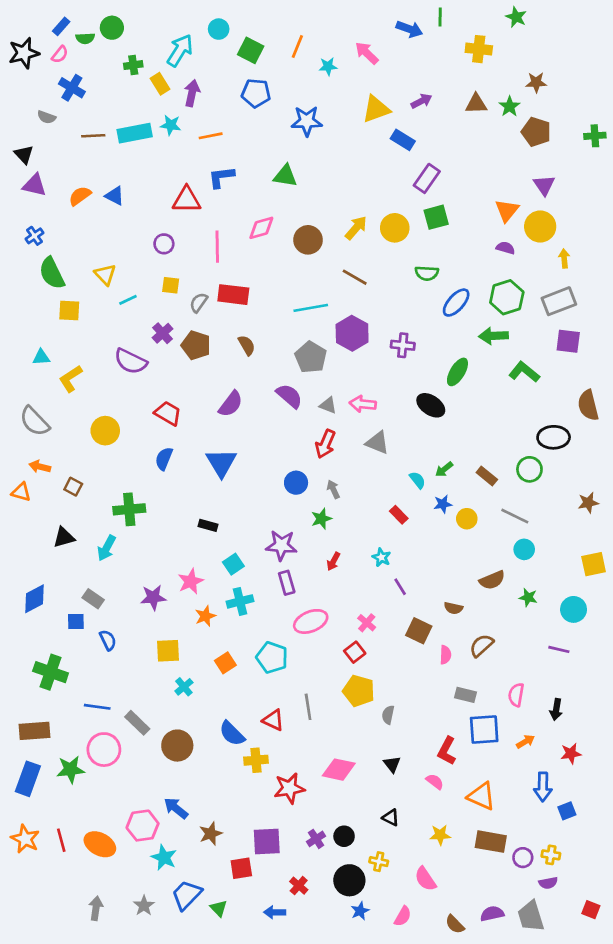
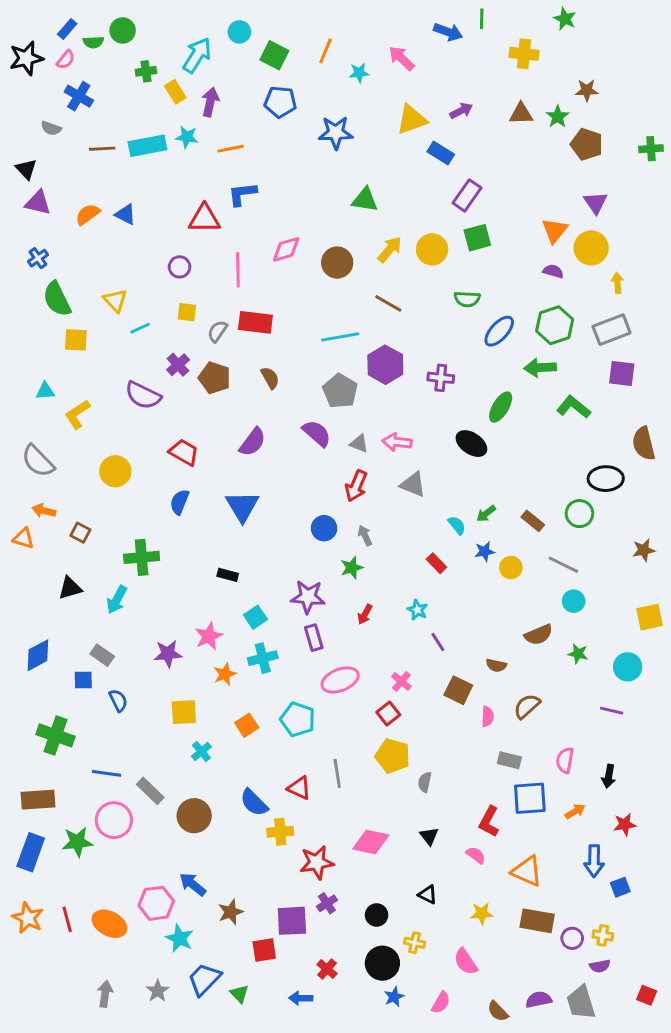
green triangle: (285, 176) -> (365, 200), moved
purple cross: (316, 839) -> (327, 903), moved

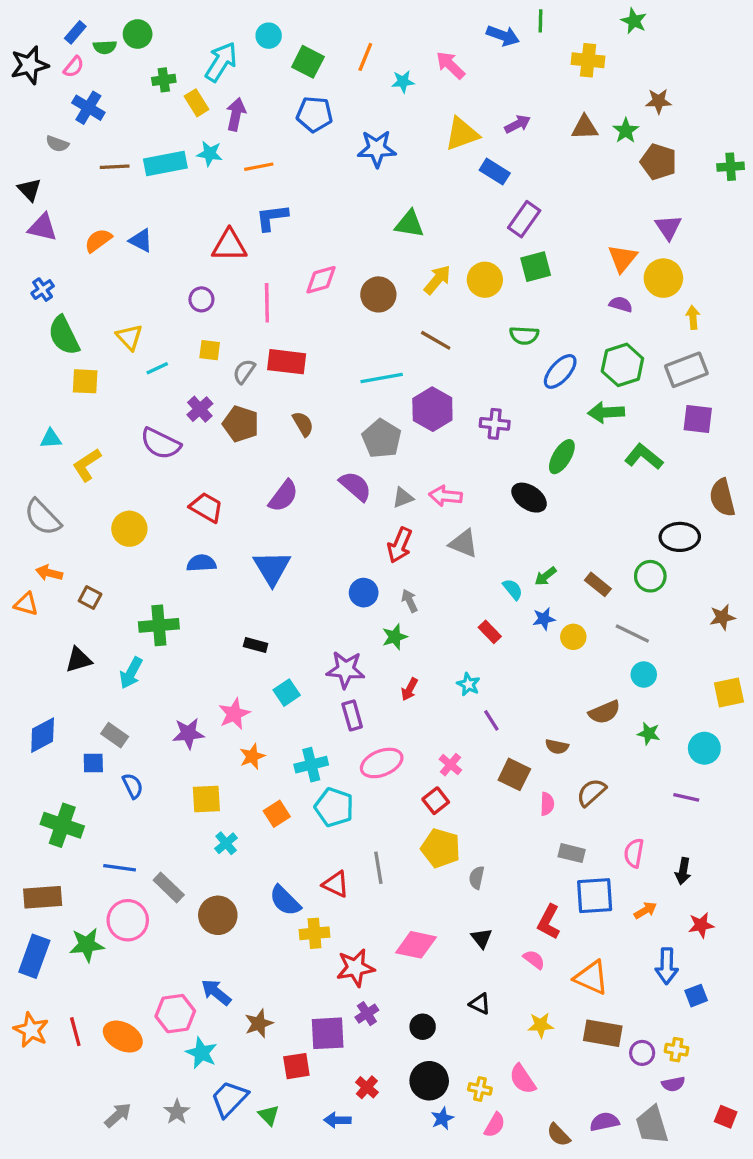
gray triangle: (359, 444) -> (403, 498), turned -42
blue semicircle: (180, 502) -> (201, 563), turned 65
cyan cross: (263, 658) -> (311, 765), moved
yellow cross: (415, 943) -> (480, 1089), moved
gray arrow: (105, 994) -> (118, 1115), turned 40

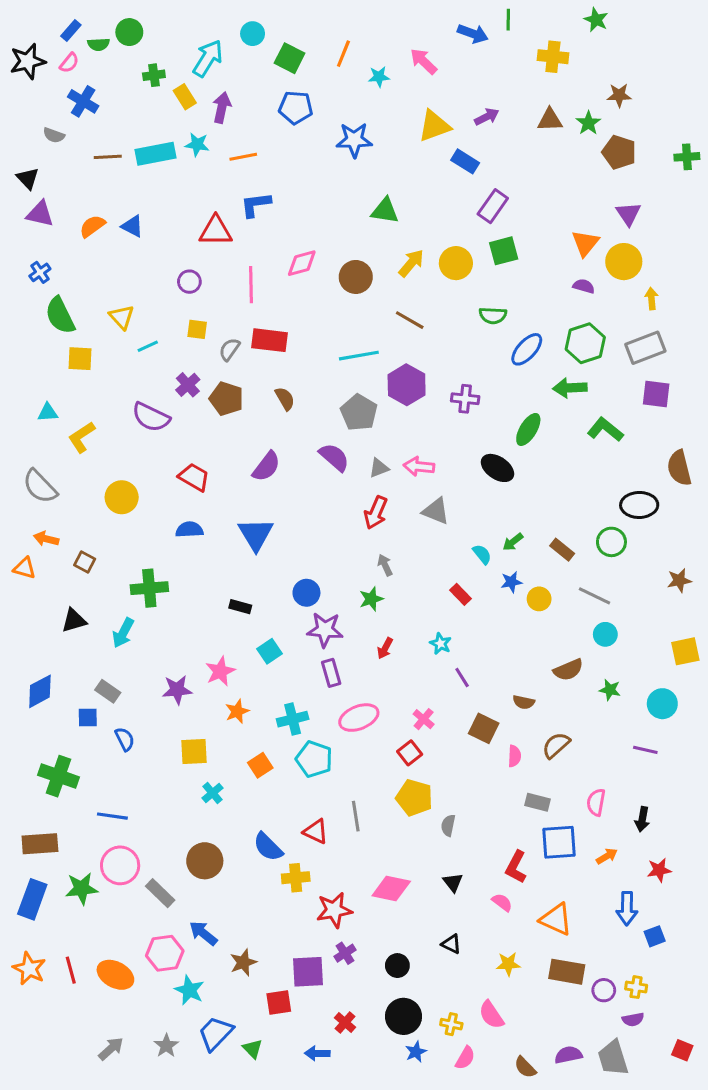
blue circle: (364, 593) -> (306, 593), moved
gray rectangle: (169, 887) -> (160, 893), moved

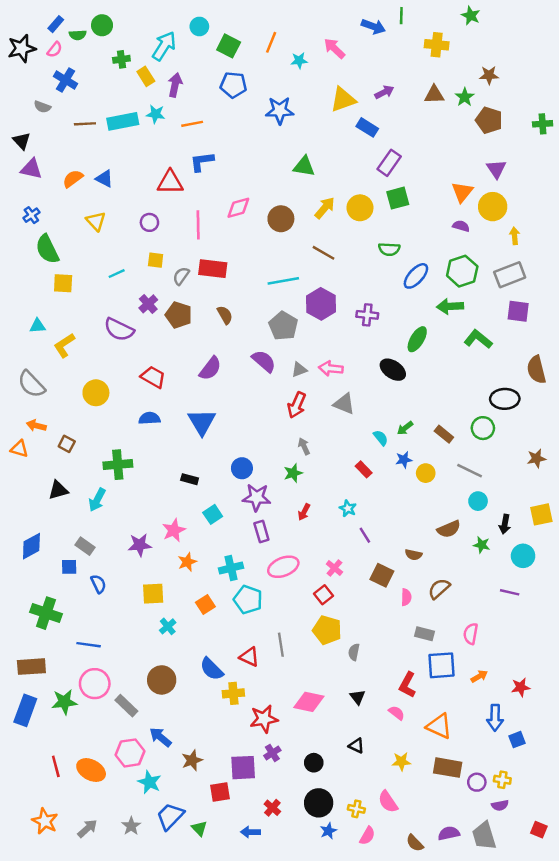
yellow triangle: (122, 317) -> (96, 221), moved
black arrow: (642, 819) -> (505, 524), moved
orange star: (29, 969) -> (45, 821), moved

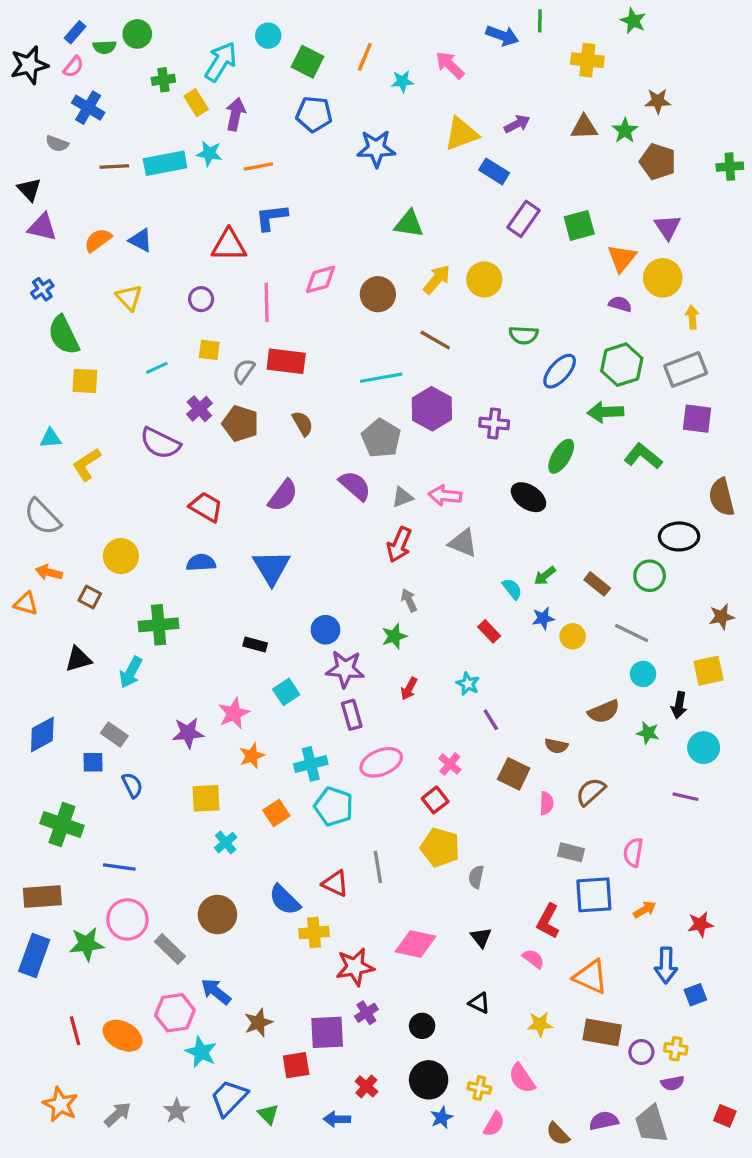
green square: (398, 198) -> (579, 225), moved
yellow circle: (96, 393) -> (121, 556), moved
yellow square: (541, 514) -> (708, 671), moved

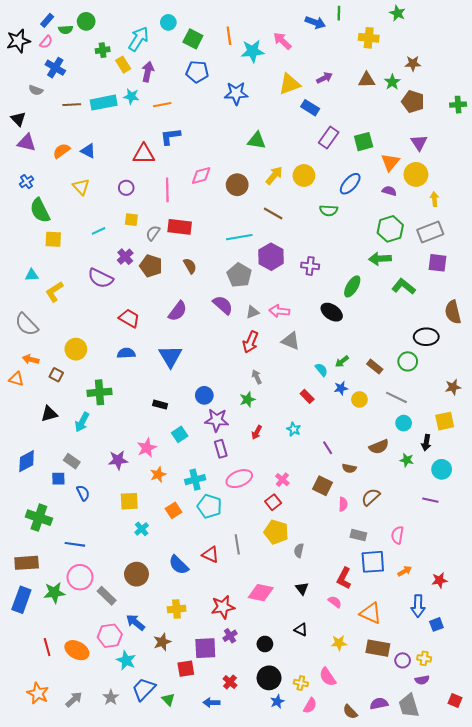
orange line: (365, 57) -> (229, 36), turned -30
cyan star: (402, 81) -> (253, 51), size x1.6
blue ellipse: (560, 371) -> (350, 184), moved
purple line: (491, 720) -> (328, 448), moved
yellow cross: (314, 933) -> (177, 609), moved

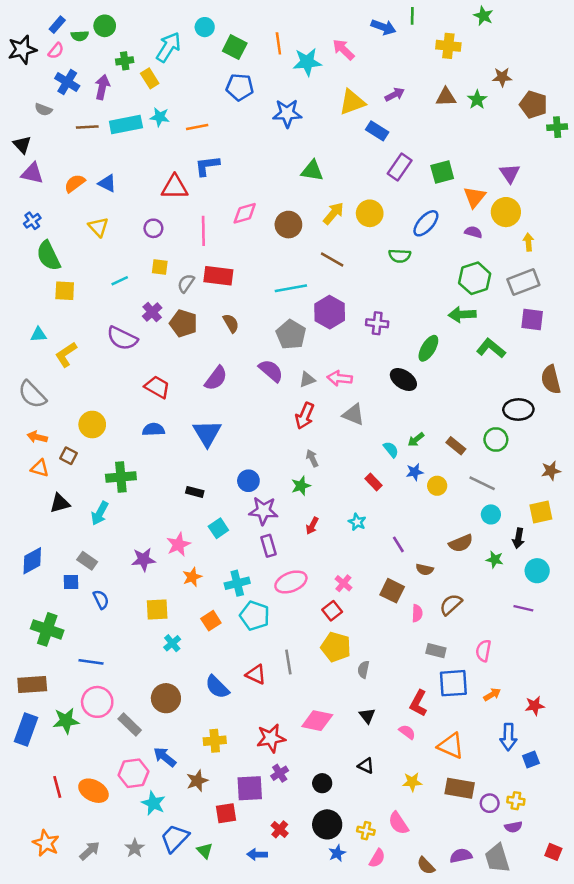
purple arrow: (148, 72) -> (102, 87), moved
brown pentagon: (413, 102) -> (533, 105), moved
orange triangle: (16, 379) -> (40, 468), moved

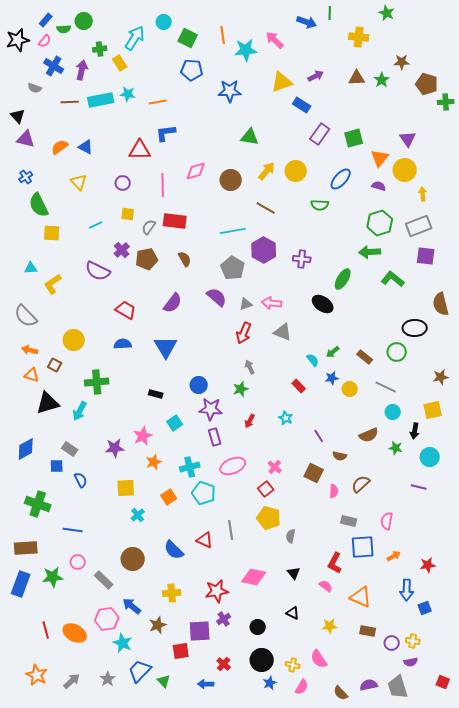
brown pentagon: (183, 323) -> (147, 259), turned -30
black triangle: (60, 503) -> (48, 403), size x1.4
pink circle: (97, 702) -> (78, 562), size x0.6
brown rectangle: (460, 788) -> (368, 631), size x0.7

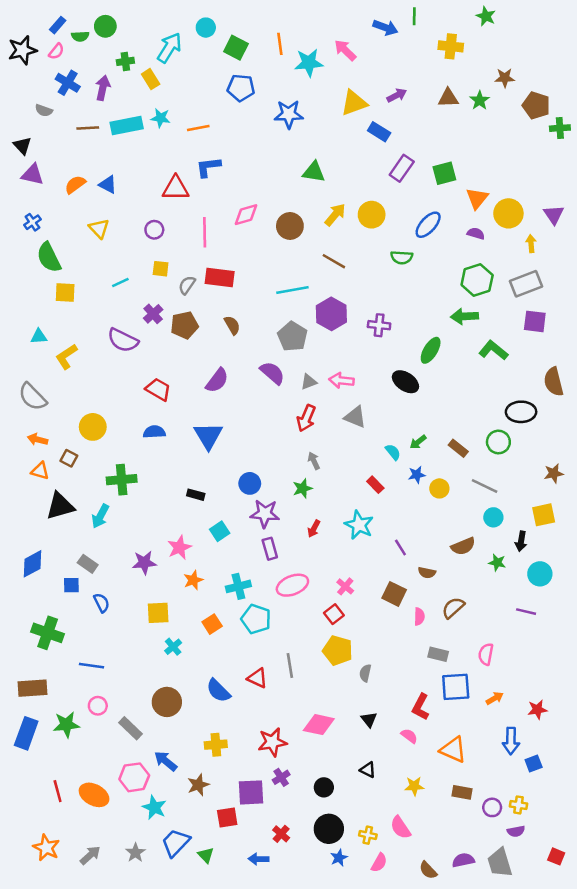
purple triangle: (408, 139) -> (554, 215), moved
cyan star: (286, 418) -> (359, 525), size x1.6

